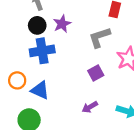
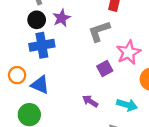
purple square: (96, 73) -> (105, 68), moved
purple arrow: (90, 107) -> (90, 101), turned 63

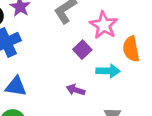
cyan arrow: (127, 105) -> (108, 71), moved

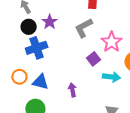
purple arrow: (76, 90) -> (72, 90), moved, turned 56

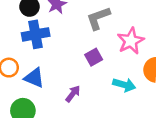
purple square: (93, 59) -> (94, 57), moved
purple arrow: (72, 90) -> (73, 94), turned 40

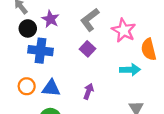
blue cross: (36, 34) -> (41, 51), turned 35
purple square: (94, 57) -> (87, 49), moved

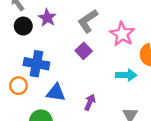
blue cross: (41, 51) -> (36, 64), moved
blue triangle: (51, 88) -> (56, 93), moved
purple arrow: (89, 91) -> (90, 102), moved

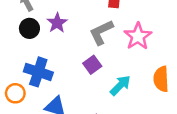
pink star: (122, 34) -> (138, 36), moved
cyan arrow: (126, 75) -> (120, 85), moved, turned -54

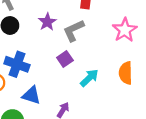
purple star: (57, 23) -> (47, 22), moved
pink star: (138, 36) -> (125, 30), moved

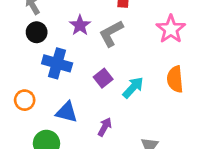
purple square: (65, 59) -> (103, 78), moved
blue cross: (17, 64) -> (57, 63), moved

